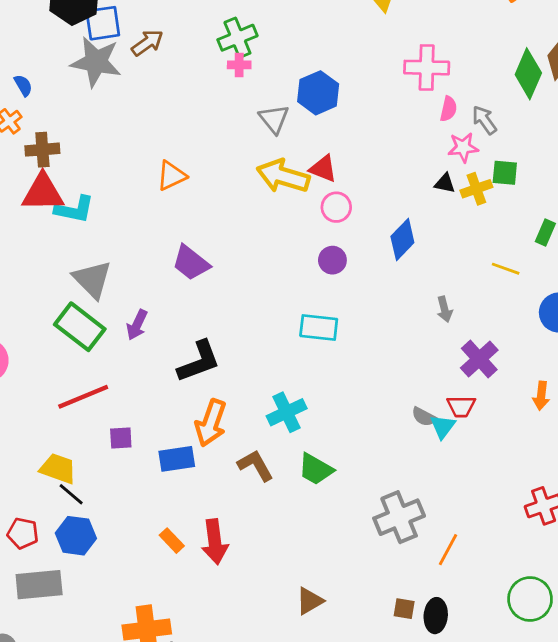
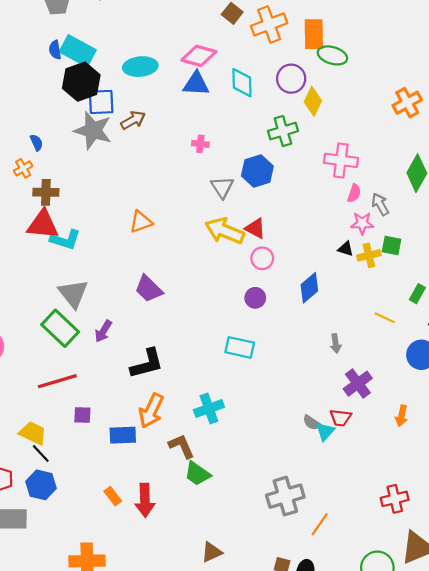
green cross: (237, 38) -> (283, 131), moved
green trapezoid: (316, 469) -> (197, 474), moved

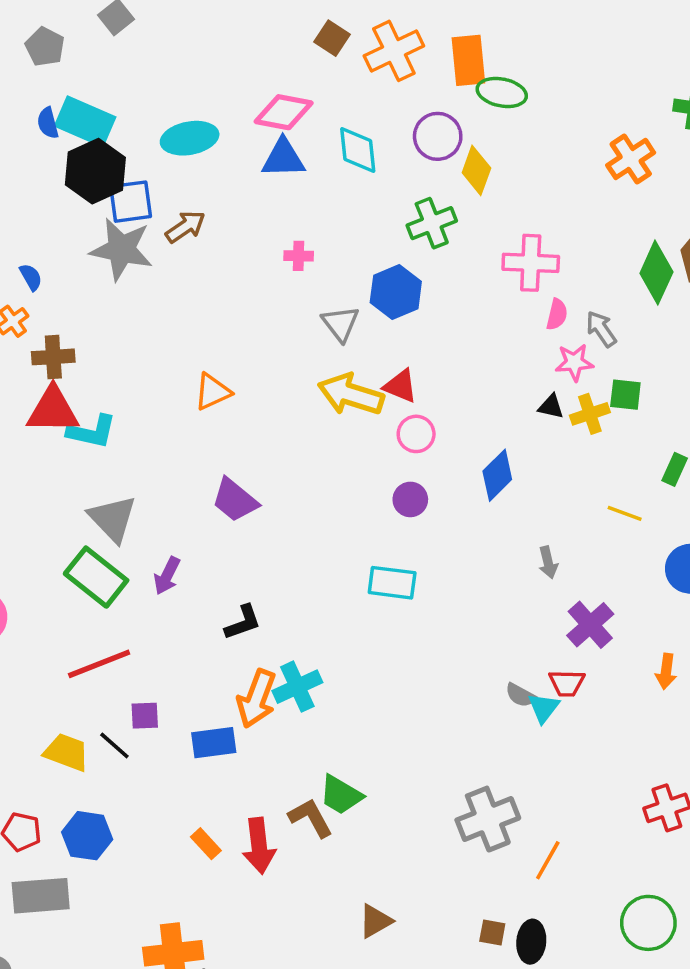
black L-shape: (147, 364) -> (243, 622), size x0.7
cyan cross: (209, 409) -> (297, 687), moved
brown L-shape: (181, 446) -> (311, 818), moved
black line: (41, 453) -> (114, 746), moved

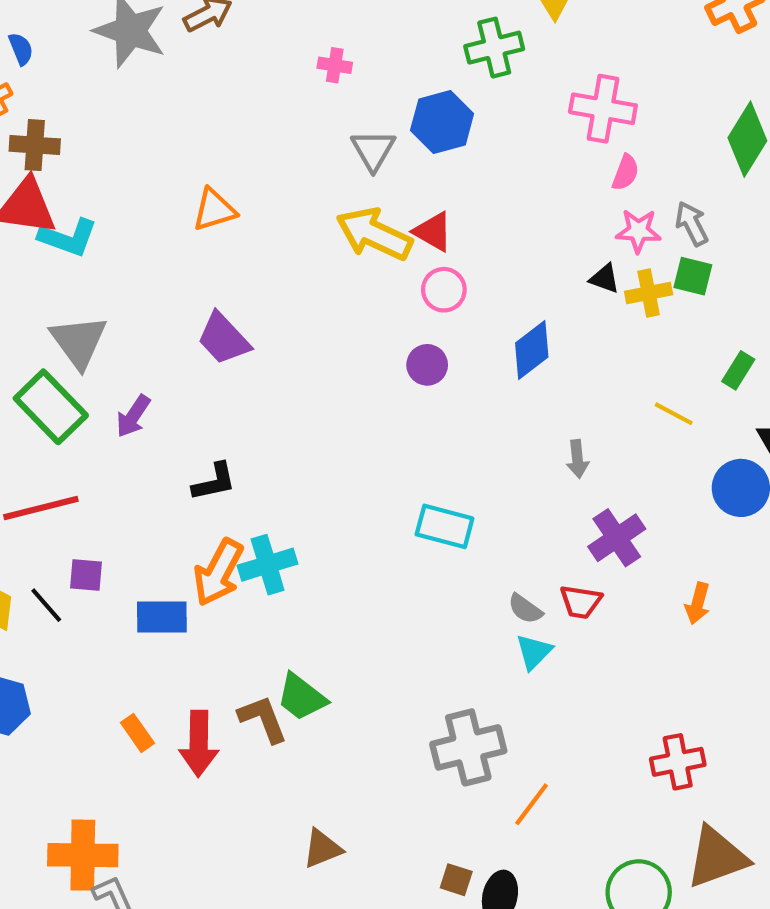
gray arrow: (601, 329) -> (692, 224), moved
cyan rectangle: (392, 583) -> (445, 526), moved
cyan triangle: (544, 708) -> (534, 652), moved

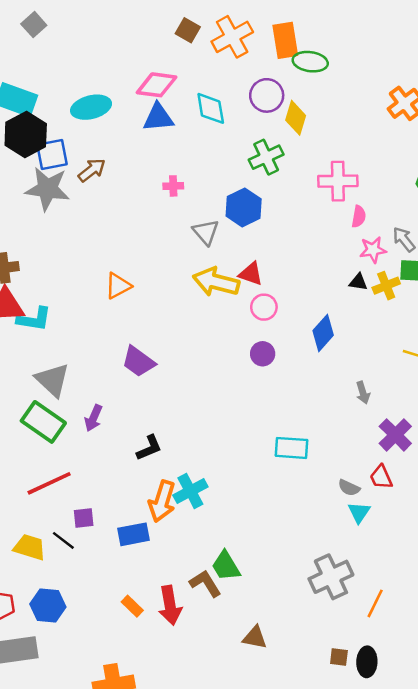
red trapezoid: (581, 602) -> (381, 477), turned 68
green trapezoid: (301, 697) -> (226, 566), turned 32
brown triangle: (322, 849) -> (255, 637), moved, turned 44

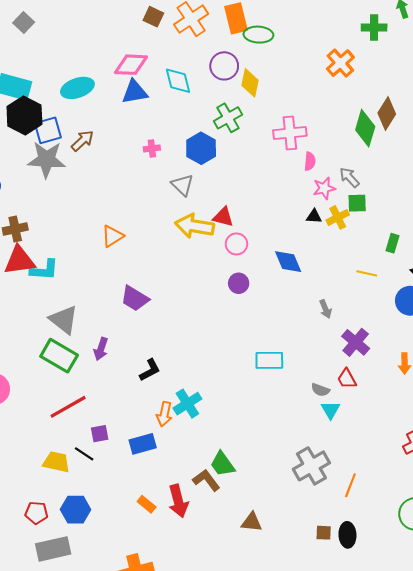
blue hexagon: (244, 207) -> (201, 148), moved
blue diamond: (323, 333) -> (288, 262), turned -60
orange arrow: (162, 501) -> (164, 414), size x0.7

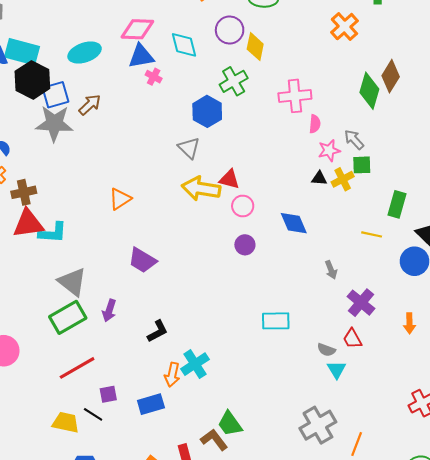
pink cross: (152, 148) -> (154, 77), moved, turned 35
green rectangle: (393, 243) -> (397, 204), size x1.4
green rectangle: (59, 356) -> (68, 317), turned -60

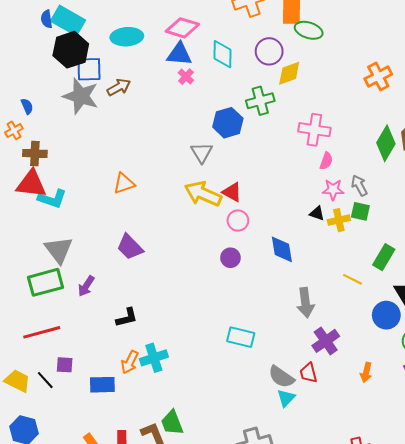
yellow diamond: (255, 47) -> (289, 73), turned 44
gray arrow: (331, 270) -> (305, 303), size x1.6
gray semicircle: (326, 350) -> (281, 377), size x1.5

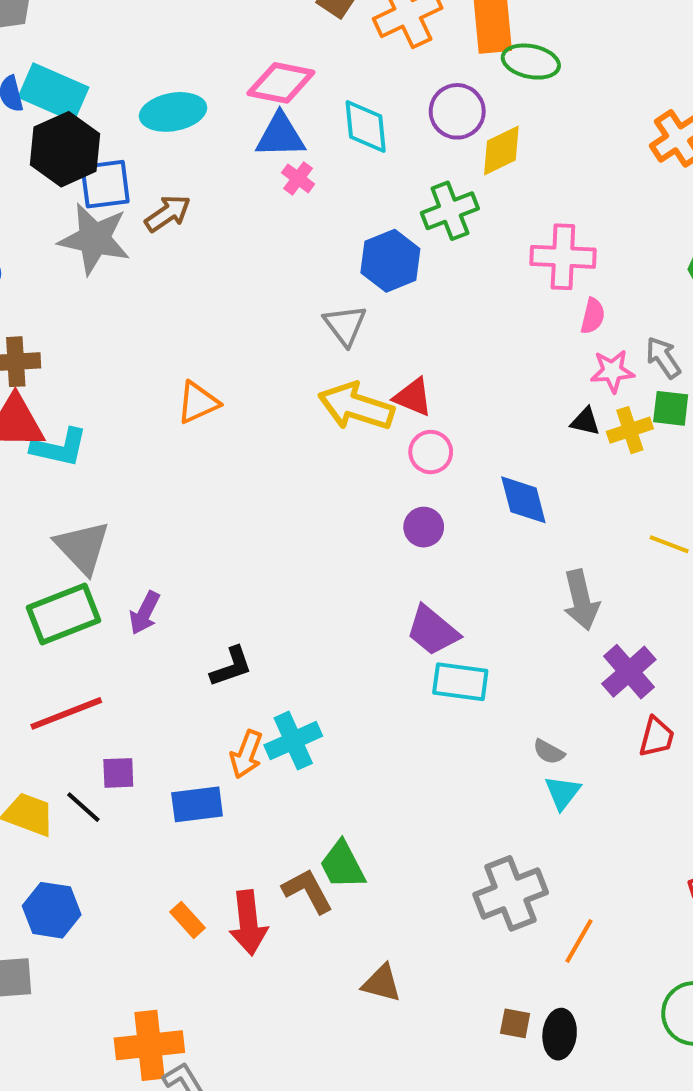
purple trapezoid: (130, 247) -> (433, 631), moved
red trapezoid: (309, 373) -> (657, 737), moved, turned -145
gray semicircle: (281, 377) -> (549, 752), size x0.6

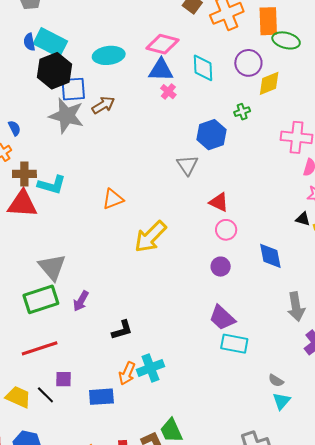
green cross: (450, 211) -> (242, 112), size x0.6
yellow arrow: (356, 406) -> (150, 237), moved, turned -66
cyan L-shape: (59, 447) -> (52, 185), moved

